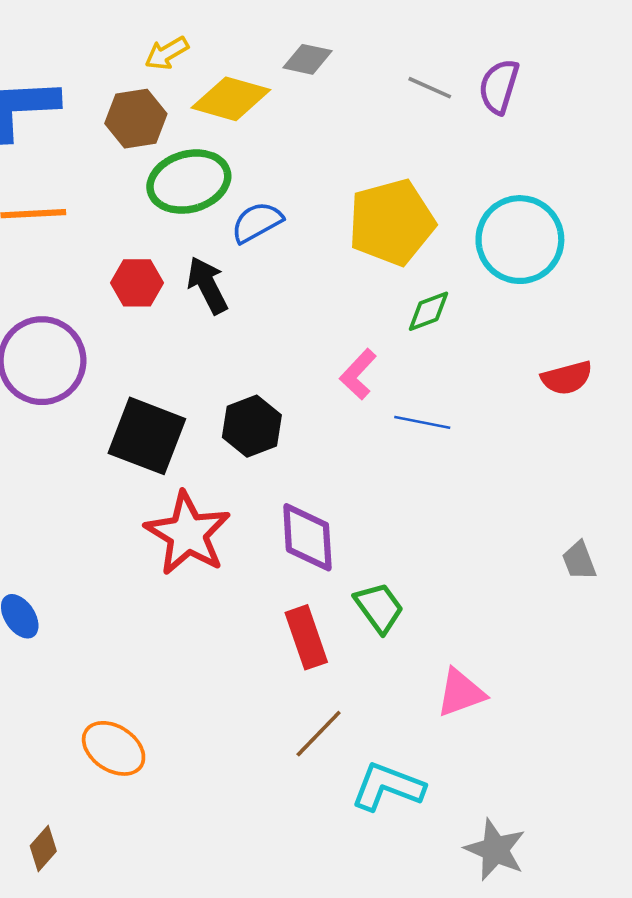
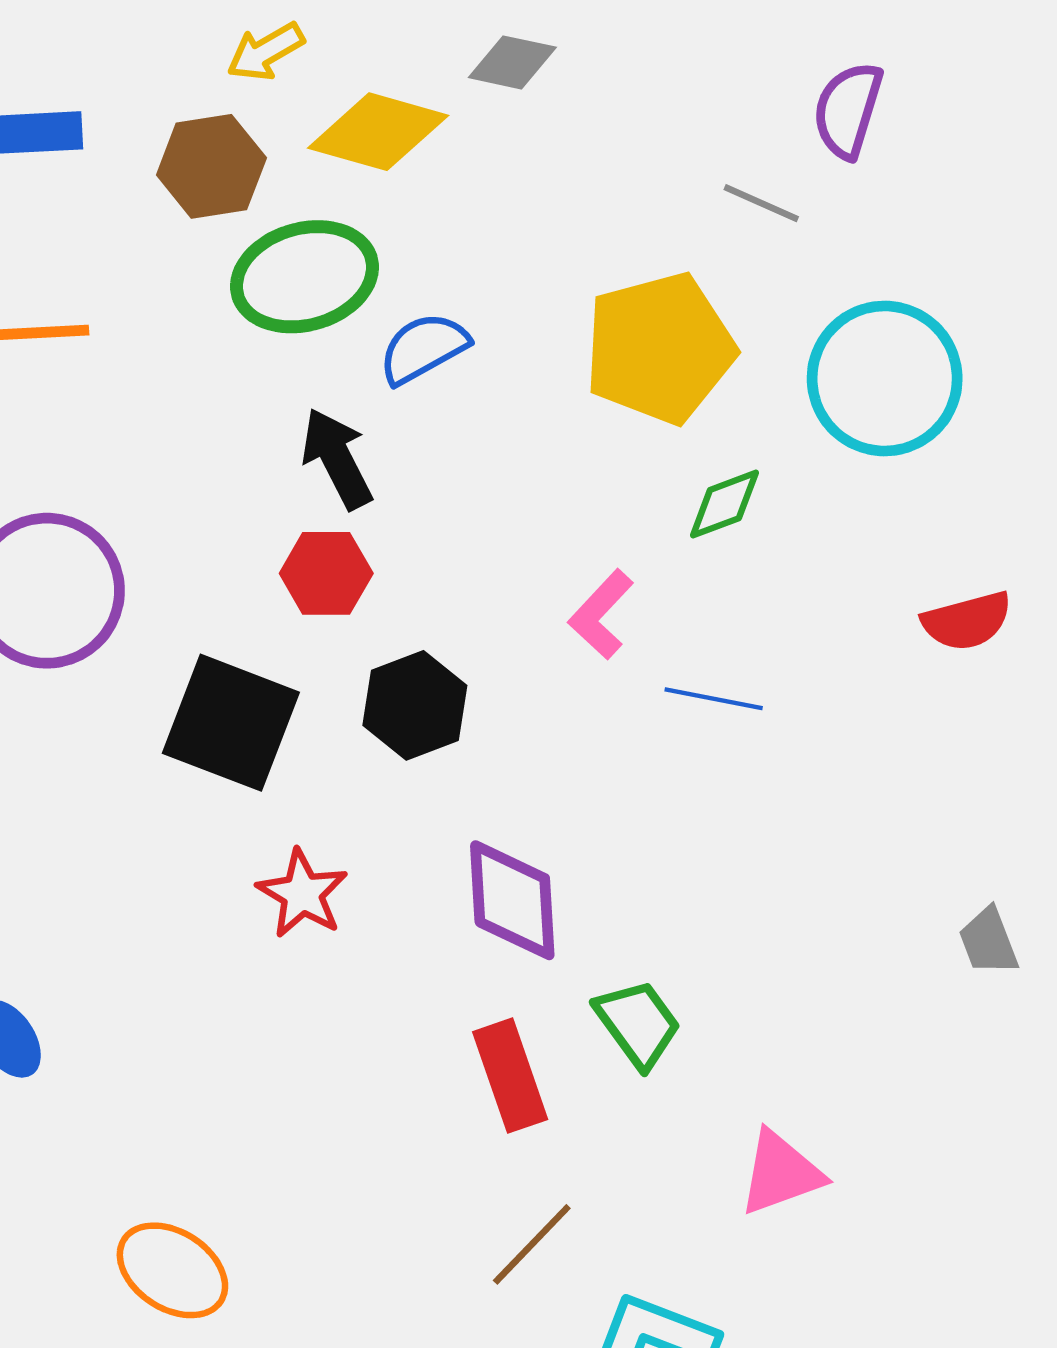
gray line: (430, 88) -> (761, 203), moved
red hexagon: (137, 283) -> (326, 573), moved
red star: (188, 534) -> (302, 894), size x0.6

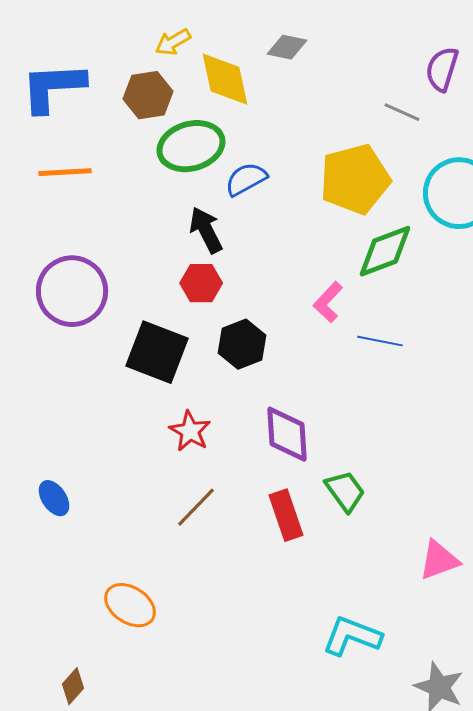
yellow diamond: (378, 132) -> (225, 79), turned 62
green diamond: (724, 504) -> (385, 251), size x1.6
pink triangle: (781, 1173) -> (439, 560), moved
brown line: (532, 1244) -> (196, 507), moved

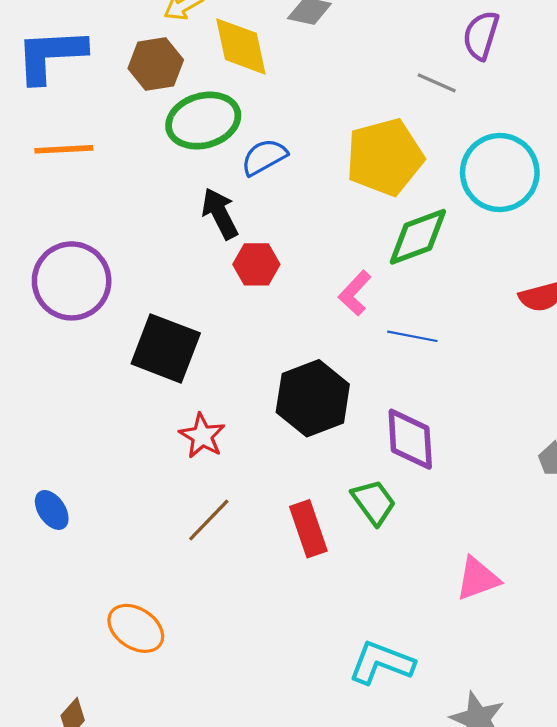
red hexagon: (201, 283) -> (256, 264), moved
black hexagon: (242, 344) -> (313, 398), moved, size x1.4
purple diamond: (287, 434) -> (410, 439), moved

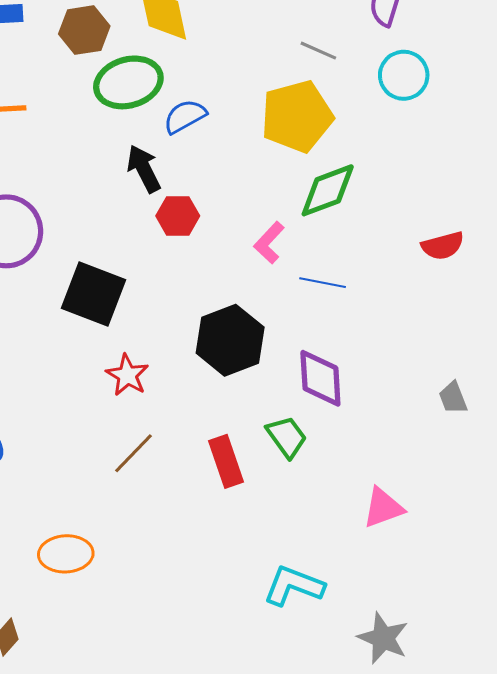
gray line: (437, 83) -> (318, 51), moved
cyan circle: (500, 173) -> (404, 75), moved, size x0.7
orange ellipse: (136, 628) -> (66, 554), turned -36

